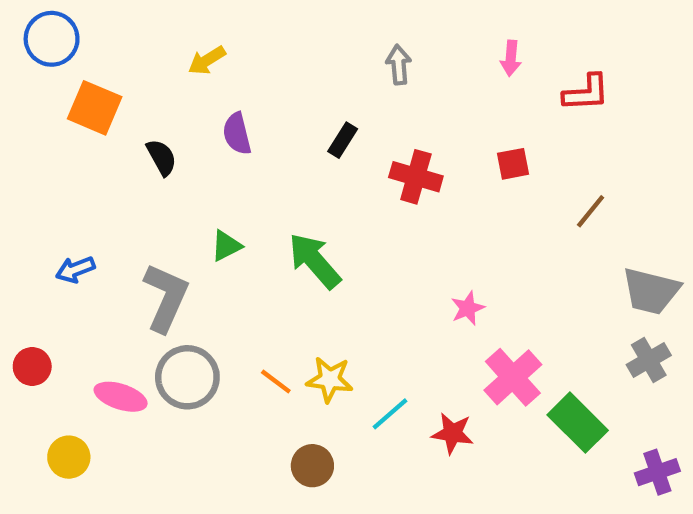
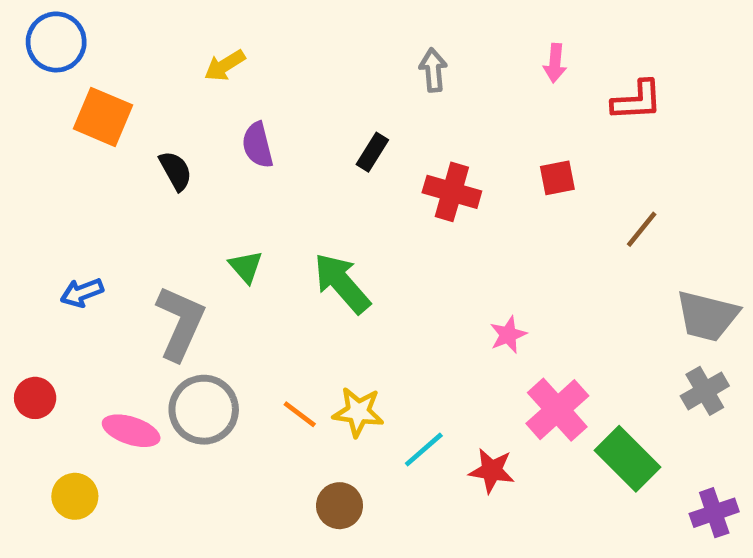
green triangle: (226, 246) -> (246, 267), turned -44

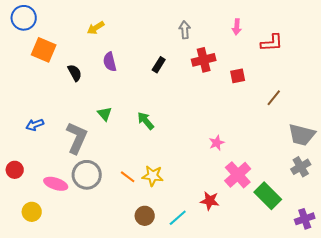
red cross: (452, 192) -> (204, 60), moved, turned -30
green arrow: (342, 283) -> (146, 121), size x0.7
cyan line: (424, 449) -> (178, 218), moved

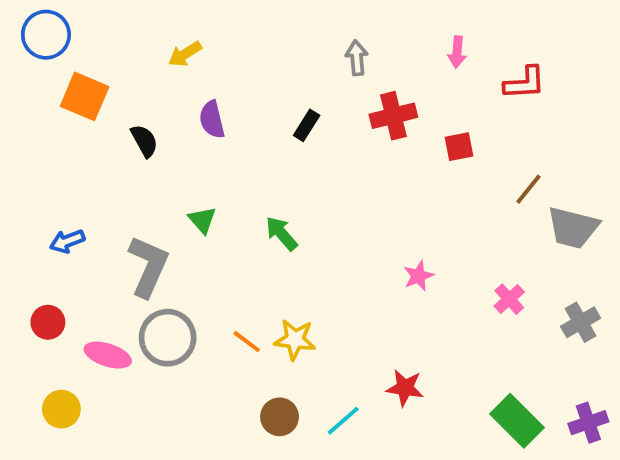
gray trapezoid: (302, 135) -> (573, 228), moved
red circle: (15, 170) -> (48, 322), moved
pink cross: (238, 175) -> (509, 299), moved, size x0.6
green rectangle: (268, 196) -> (517, 421), moved

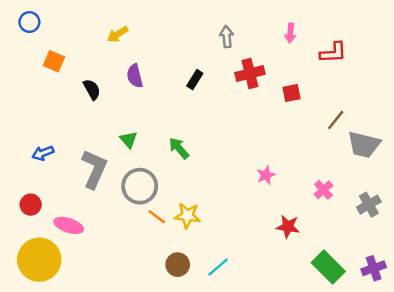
blue circle: (46, 35) -> (29, 22), size x0.7
orange square: (85, 96) -> (54, 61), size x0.7
gray circle: (168, 338) -> (140, 186), moved
red star: (405, 388) -> (288, 227), moved
yellow circle: (61, 409) -> (39, 260), size x1.8

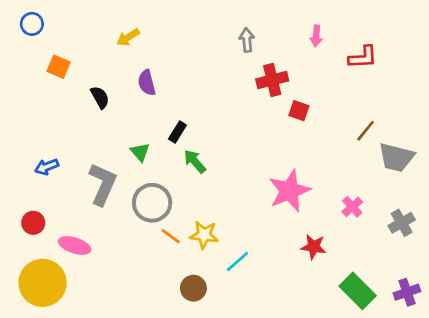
black rectangle: (195, 80) -> (177, 132), moved
red square: (292, 93) -> (299, 111), moved, turned 30
pink star: (266, 175) -> (290, 191), size x2.0
cyan line: (218, 267) -> (237, 261), moved

